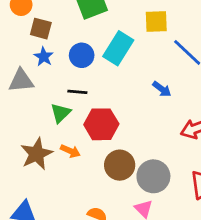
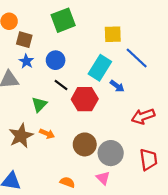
cyan rectangle: (118, 48) -> (100, 68), moved
black line: (77, 92) -> (61, 85), moved, turned 32
red hexagon: (101, 124) -> (85, 99), moved

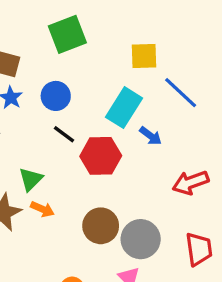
green triangle: (39, 104) -> (31, 179), moved

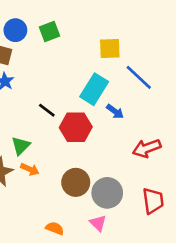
green square: (67, 34) -> (49, 31), size x0.7
blue circle: (56, 96) -> (15, 30), moved

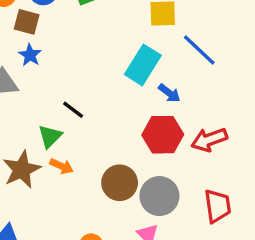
black line: (47, 110) -> (73, 110), moved
red hexagon: (76, 127) -> (163, 135), moved

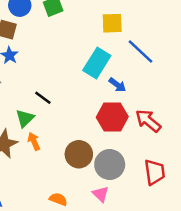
red arrow: (209, 140) -> (148, 121), turned 60
orange arrow: (62, 166) -> (34, 141), turned -138

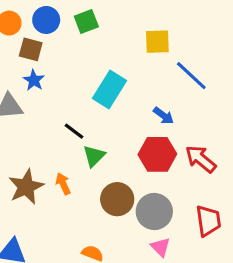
cyan rectangle: (97, 63) -> (109, 89), moved
green triangle: (25, 118) -> (94, 156), moved
pink triangle: (101, 194) -> (160, 247), moved

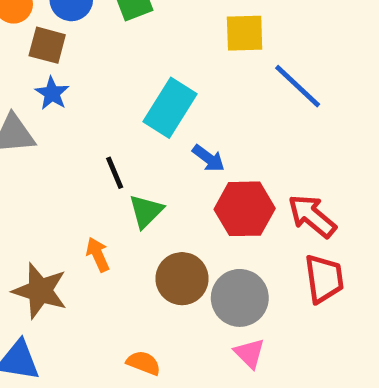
blue arrow: (164, 116) -> (208, 158), moved
black line: (74, 131) -> (115, 173), turned 30
brown star: (26, 187) -> (40, 291), moved, turned -30
red trapezoid: (208, 221) -> (324, 279), moved

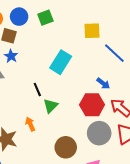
blue arrow: (208, 158) -> (103, 83), moved
brown circle: (182, 279) -> (66, 147), moved
gray circle: (240, 298) -> (99, 133), moved

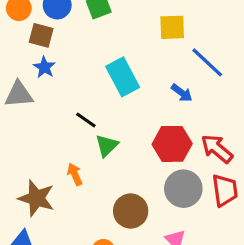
cyan rectangle: (61, 62) -> (123, 77), turned -60
blue arrow: (103, 83) -> (182, 93), moved
black line: (37, 90) -> (86, 120), turned -32

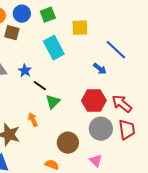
yellow square: (172, 27) -> (80, 28), moved
blue star: (44, 67) -> (25, 71), moved
cyan rectangle: (123, 77) -> (54, 48), moved

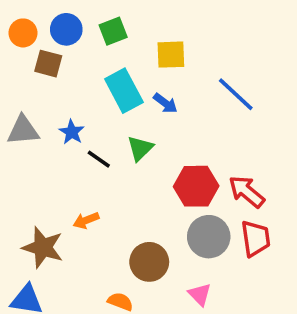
blue arrow: (100, 69) -> (165, 103), moved
green triangle: (53, 102) -> (140, 148), moved
orange arrow: (33, 120) -> (86, 220), turned -88

